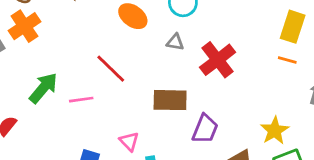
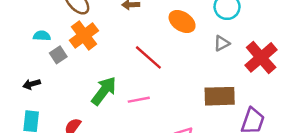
gray triangle: (175, 42) -> (222, 43), turned -35
red line: (111, 69) -> (148, 57), moved

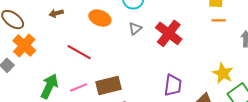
brown rectangle: (220, 96) -> (109, 85), moved

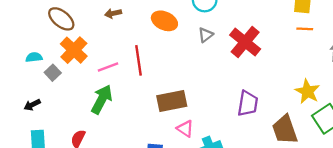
red line: (79, 52) -> (138, 60), turned 50
pink line: (79, 87) -> (108, 67), moved

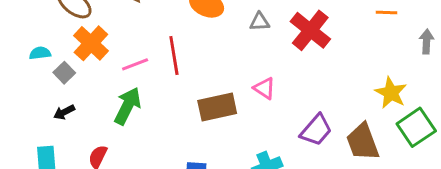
gray triangle: (206, 35) -> (260, 22), turned 35
purple trapezoid: (248, 103) -> (316, 130), moved, turned 32
black arrow: (32, 105) -> (64, 112), moved
pink triangle: (185, 129) -> (264, 88), moved

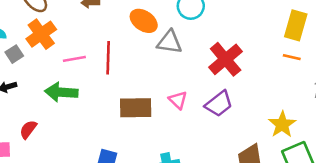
gray triangle: (260, 22) -> (170, 42), moved, size x1.5
green arrow: (127, 106) -> (61, 92), turned -124
purple trapezoid: (316, 130) -> (219, 104), moved

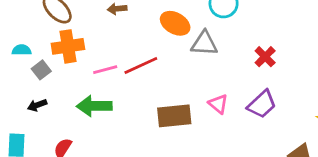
orange cross: (41, 34) -> (68, 46), turned 32
red line: (108, 58) -> (141, 66), turned 68
red cross: (226, 59) -> (265, 57), size x0.6

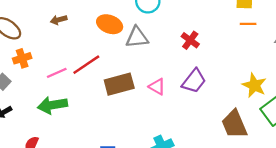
orange cross: (68, 46) -> (22, 58), size x0.7
brown rectangle: (174, 116) -> (119, 84), moved

